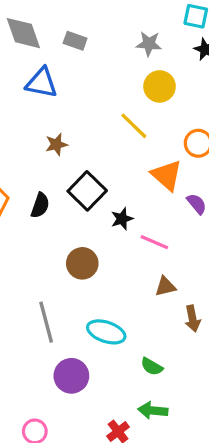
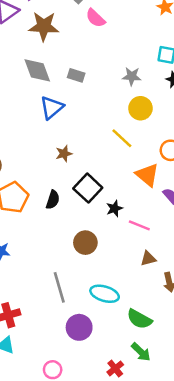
blue triangle: (42, 83) -> (52, 108), turned -50
green semicircle: (152, 367) -> (139, 319), size x1.5
green arrow: (153, 410) -> (141, 352), turned -140

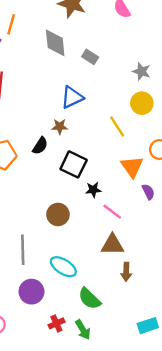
blue triangle: (52, 108) -> (72, 97), moved
black square: (88, 188) -> (74, 164), turned -32
black semicircle: (53, 200) -> (40, 146), moved
brown triangle: (148, 259) -> (112, 245), size x1.5
red cross: (115, 368) -> (56, 323), moved

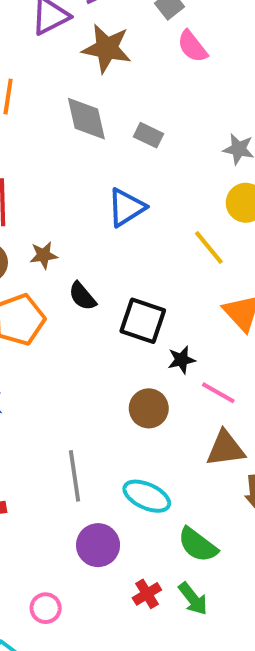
brown star: (60, 127) -> (44, 255), moved
black semicircle: (40, 146) -> (82, 296), turned 114
brown circle: (58, 214) -> (149, 408), moved

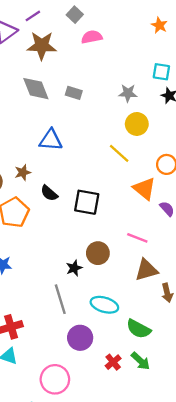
pink semicircle: (192, 46) -> (92, 37), turned 126
blue triangle: (126, 207) -> (51, 140), moved, turned 45
black star: (182, 360) -> (74, 268), moved
pink circle: (46, 608) -> (55, 379), size x1.6

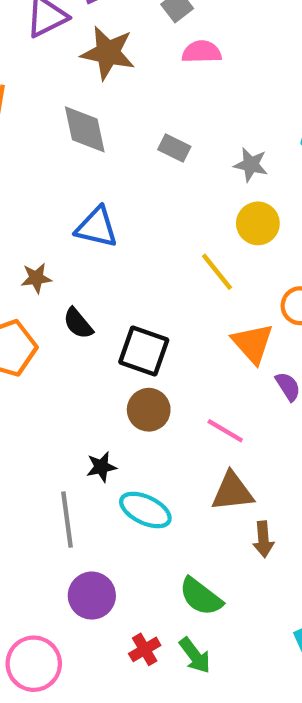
gray rectangle: (74, 93) -> (174, 148), moved
brown circle: (98, 253) -> (149, 410), moved
cyan ellipse: (104, 305) -> (145, 510), moved

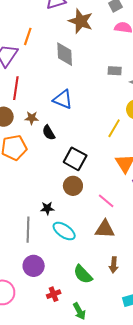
gray rectangle: (174, 148) -> (115, 71), moved, turned -32
yellow line: (217, 272) -> (114, 128), turned 60
black semicircle: (78, 323) -> (49, 133), moved
brown arrow: (263, 539) -> (114, 265), moved
green arrow: (195, 655) -> (79, 311), moved

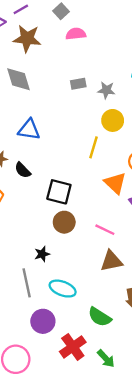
cyan ellipse: (64, 231) -> (63, 289), moved
red cross: (54, 294) -> (73, 347), size x1.6

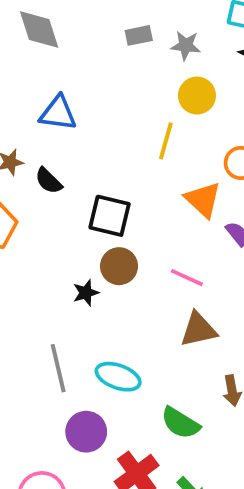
black star: (42, 254) -> (86, 293), moved

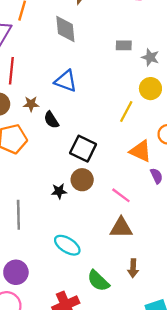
orange triangle: (203, 200) -> (141, 151), turned -30
gray line: (58, 368) -> (18, 215), moved
purple circle: (86, 432) -> (16, 272), moved

